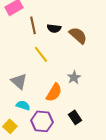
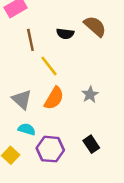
brown line: (33, 25) -> (30, 40), moved
brown semicircle: (78, 35) -> (95, 26), moved
orange semicircle: (54, 92) -> (54, 98), moved

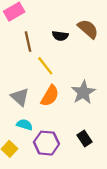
gray star: (90, 95) -> (83, 92), size x1.5

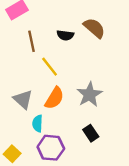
cyan semicircle: (25, 125) -> (37, 124), moved, turned -105
black rectangle: (84, 138) -> (91, 133), moved

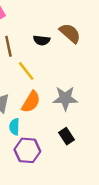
gray star: (89, 94) -> (65, 98), turned 30

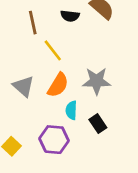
cyan semicircle: (14, 127) -> (71, 110), moved

